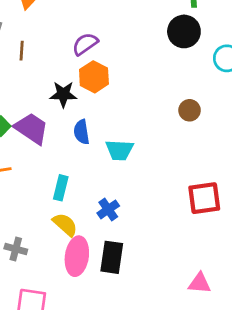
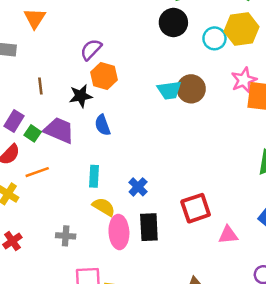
brown line: (22, 51) -> (40, 86), moved
brown circle: (190, 110) -> (191, 89), size x1.5
cyan trapezoid: (119, 150) -> (169, 90), moved
red square: (204, 198) -> (196, 208), moved

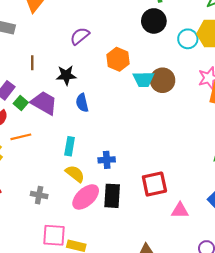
orange hexagon: (104, 76) -> (118, 59), moved
blue cross: (138, 187) -> (107, 160), turned 35
pink ellipse: (119, 232) -> (86, 197), turned 44

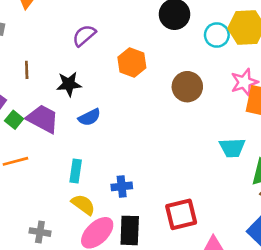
cyan trapezoid: (143, 79) -> (232, 148), moved
blue semicircle: (82, 103) -> (89, 117), turned -102

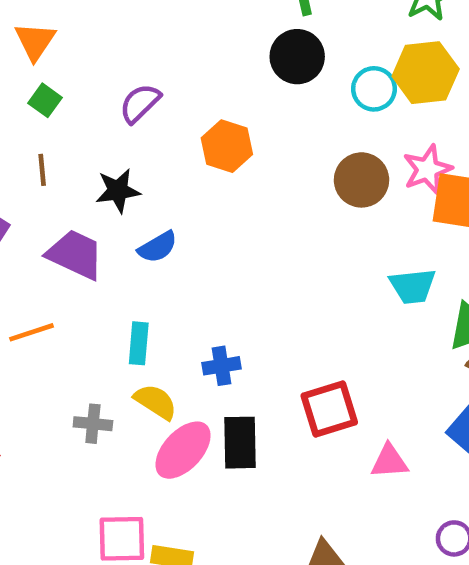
brown circle: (187, 87) -> (362, 180), moved
green square: (14, 120) -> (45, 100), moved
gray cross: (40, 232) -> (93, 424), moved

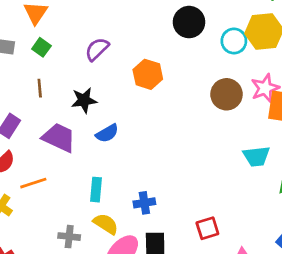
red square: (329, 409) -> (207, 228), size x0.7

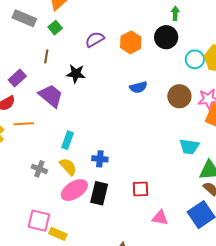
orange hexagon: (148, 74) -> (131, 42), moved
blue semicircle: (107, 133) -> (138, 87), moved

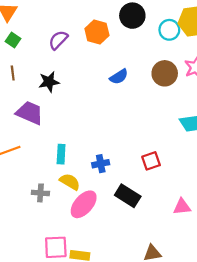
red square: (140, 189) -> (151, 161), moved
black rectangle: (99, 193) -> (128, 196), moved, turned -55

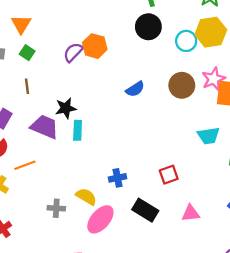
orange hexagon: (97, 32) -> (95, 46), moved
black star: (49, 82) -> (66, 108), moved
cyan rectangle: (61, 154) -> (78, 130), moved
pink triangle: (182, 207) -> (191, 213), moved

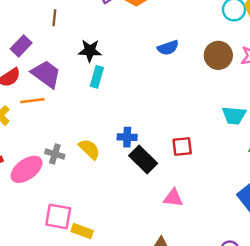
purple trapezoid: (45, 127) -> (46, 74), moved
black rectangle: (145, 210) -> (143, 159), moved
pink triangle: (191, 213) -> (173, 198), moved
pink ellipse: (100, 219) -> (27, 169), moved

